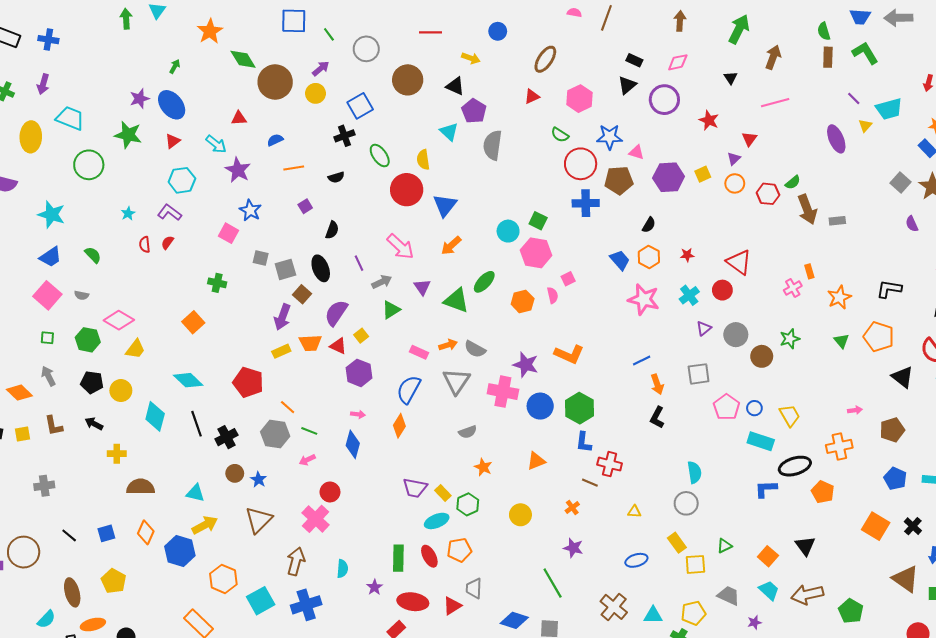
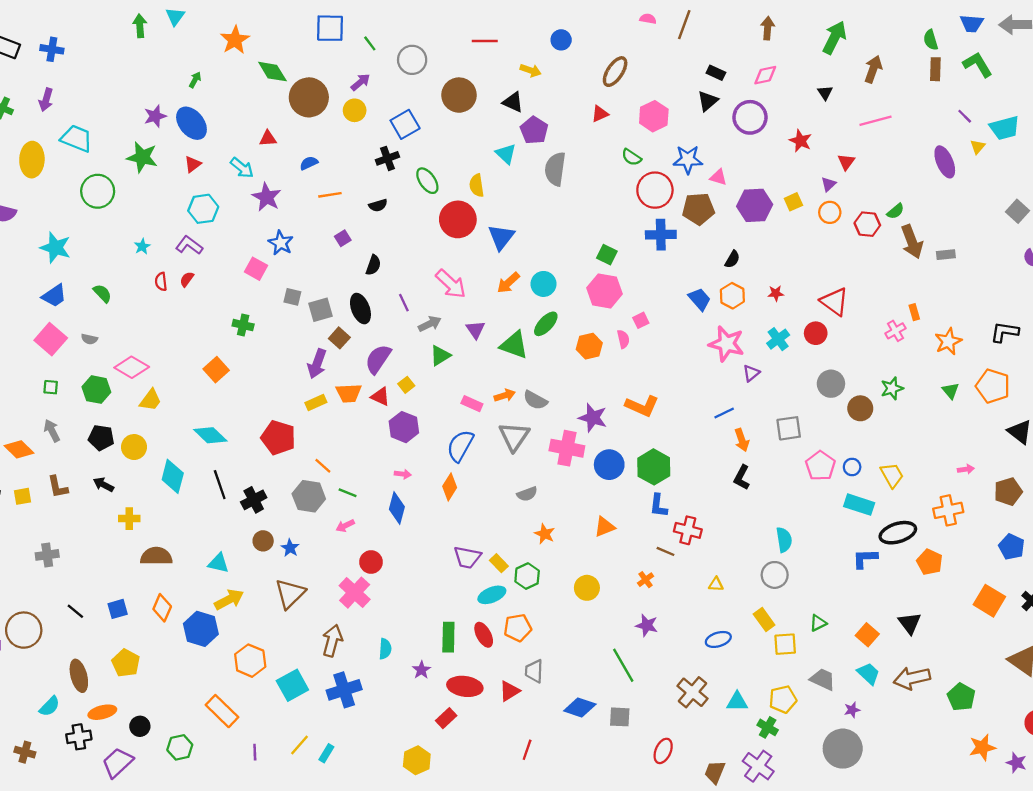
cyan circle: (508, 231) -> (543, 284), moved
purple triangle: (704, 328) -> (751, 373), moved

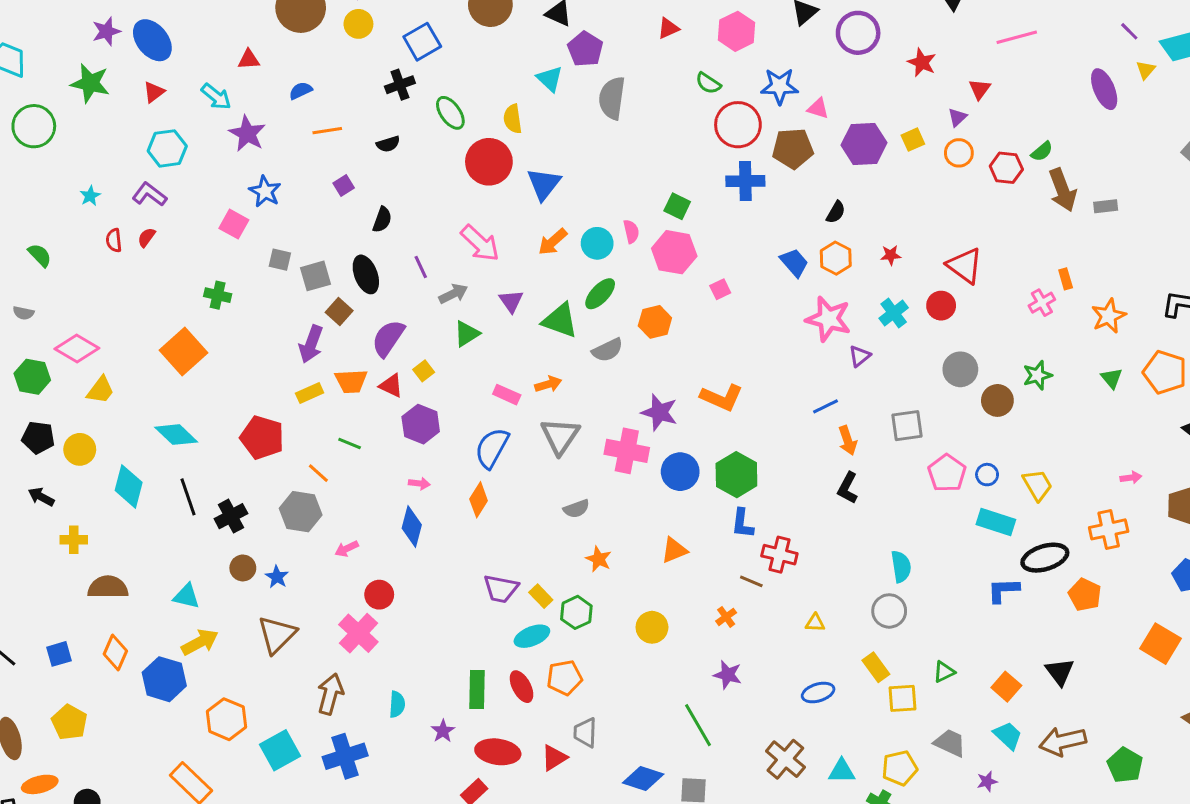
pink semicircle: (623, 339) -> (631, 231), moved
orange square: (216, 370) -> (184, 352), size x1.4
gray semicircle: (535, 400) -> (608, 350), moved, turned -55
green line: (348, 493) -> (350, 443), moved

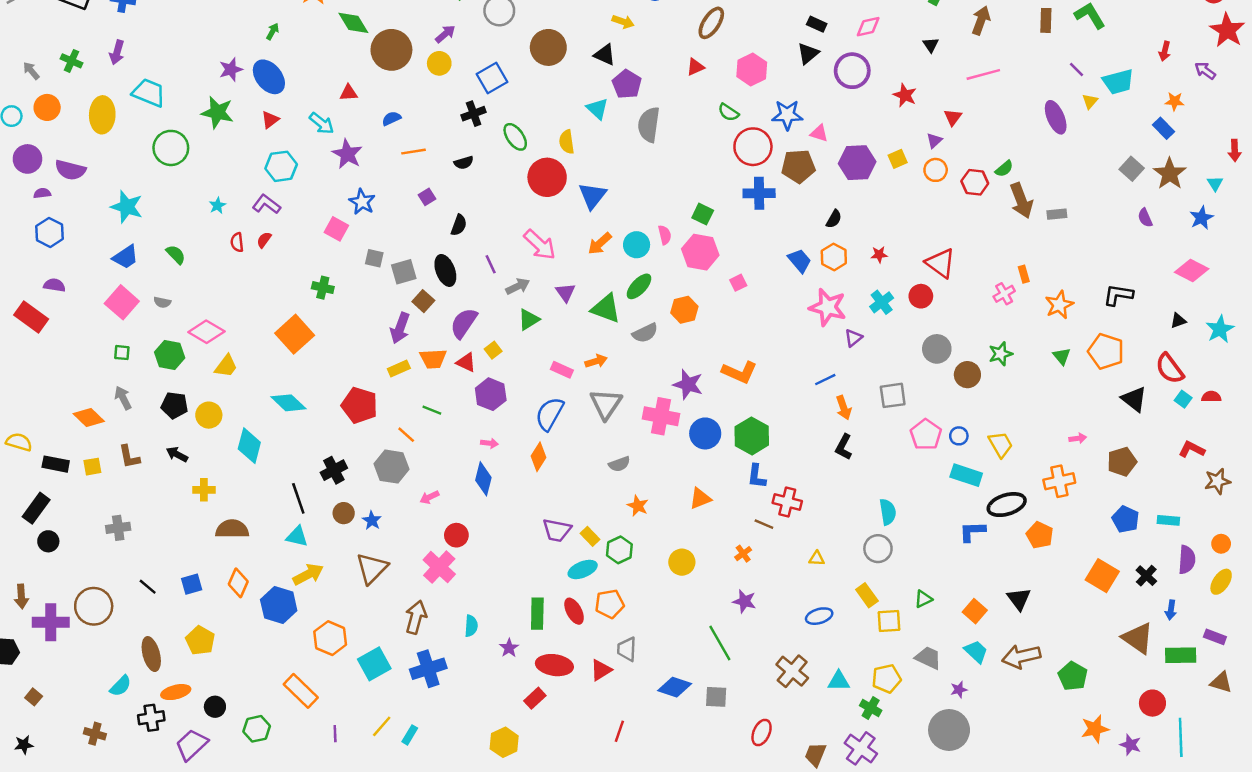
black line: (188, 497) -> (298, 498), moved

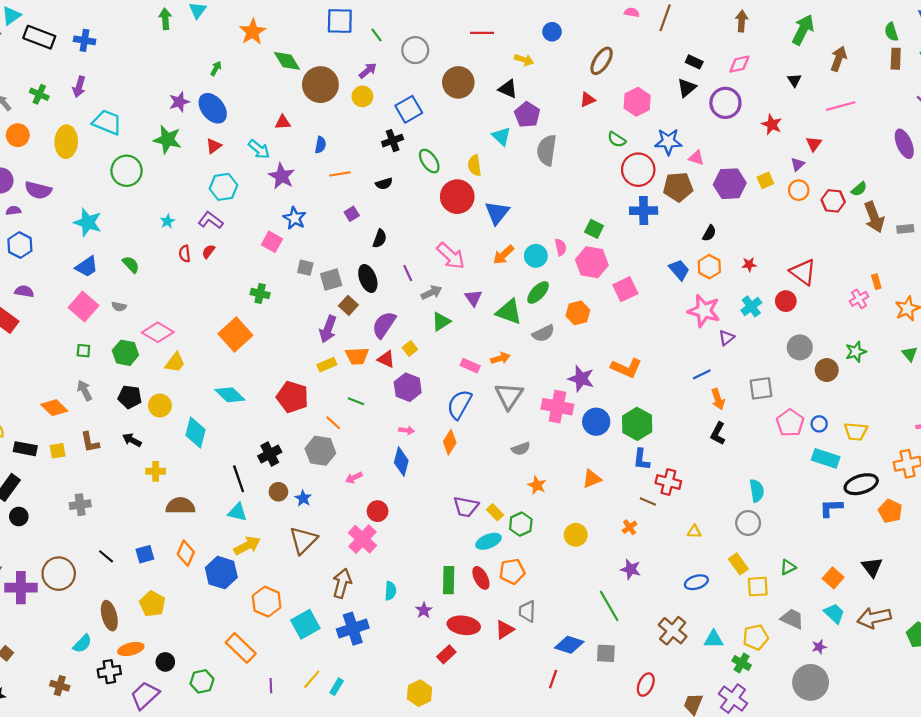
blue semicircle: (391, 118) -> (320, 145), turned 126
pink square: (738, 283) -> (625, 289), size x1.6
yellow trapezoid: (1001, 444) -> (856, 431), turned 125
red line: (619, 731) -> (553, 679), moved

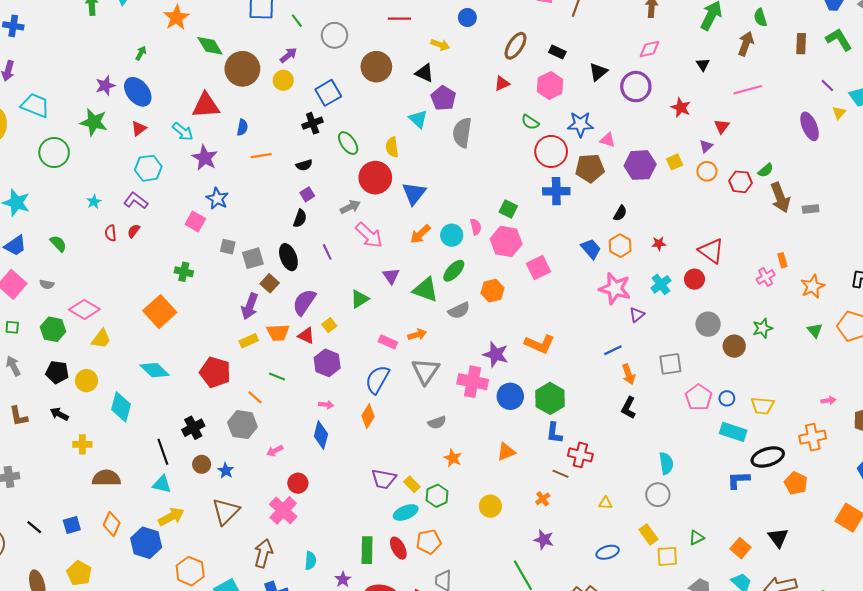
green semicircle: (891, 32) -> (760, 18), moved
black rectangle: (694, 62) -> (557, 52), moved
red triangle: (283, 122) -> (206, 105), size x1.8
purple square: (352, 214) -> (307, 194), moved
gray arrow: (431, 292) -> (350, 207), moved

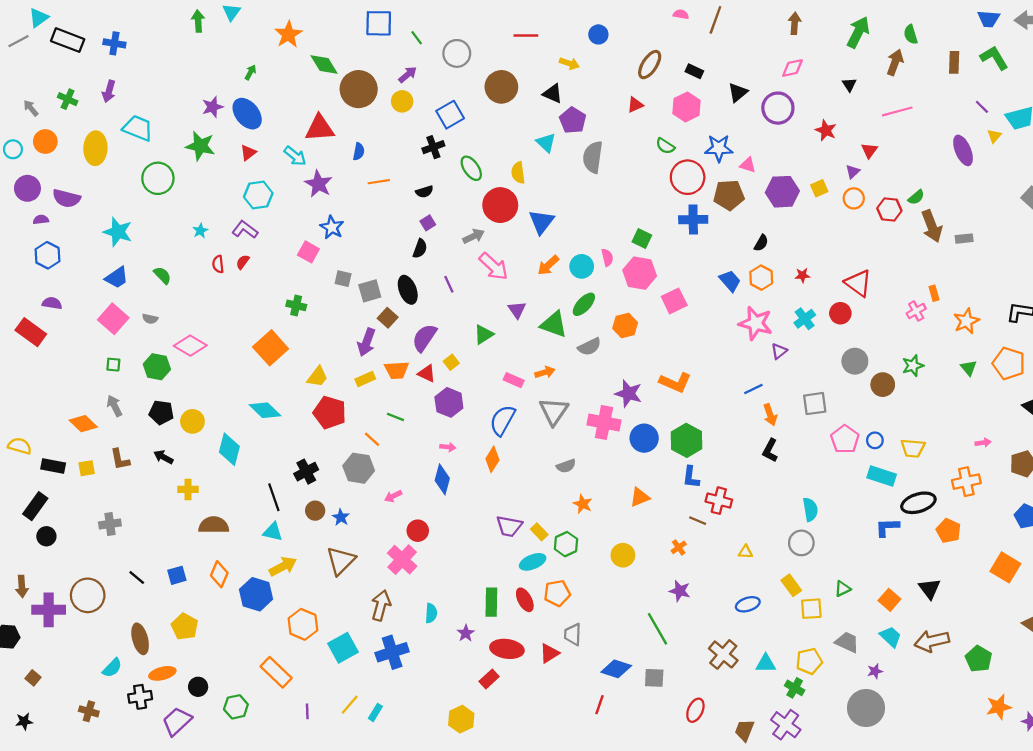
yellow trapezoid: (101, 339) -> (317, 377), moved

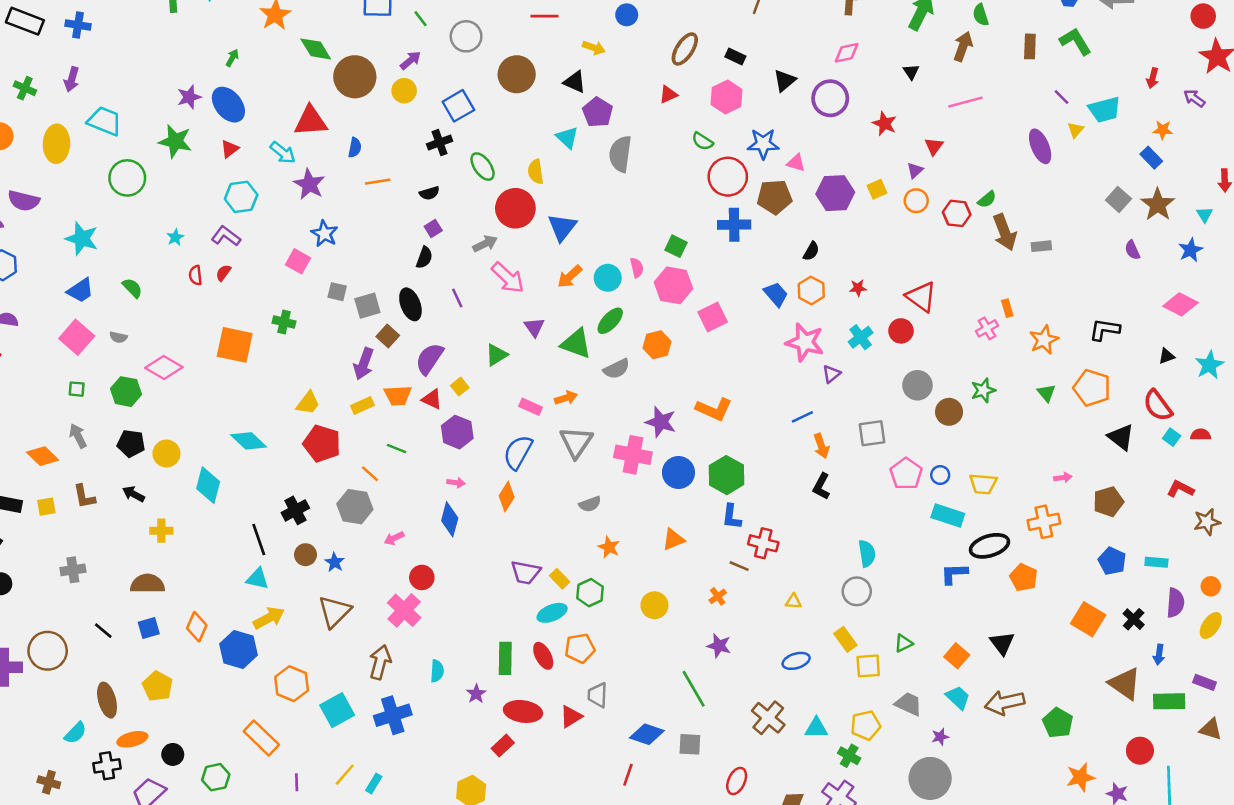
orange square: (271, 348) -> (235, 345), moved, turned -36
brown semicircle: (214, 525) -> (147, 584), moved

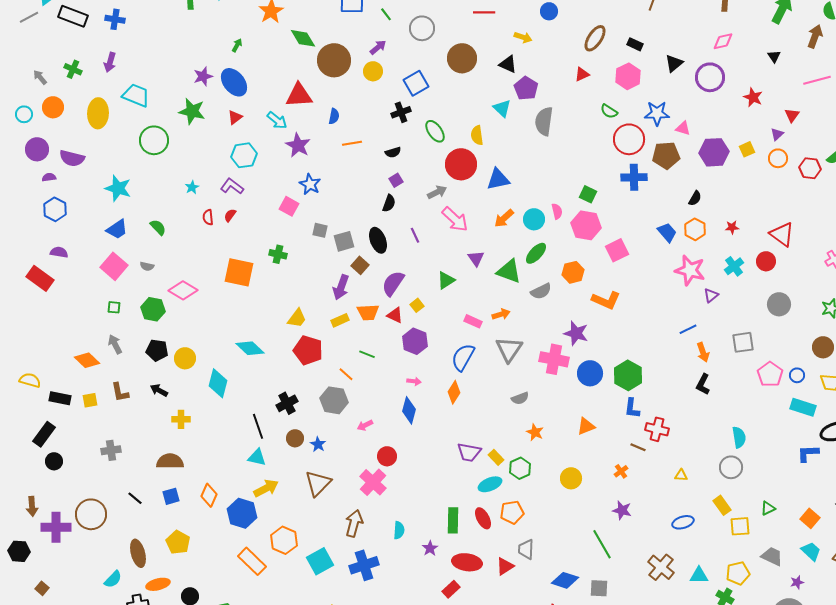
blue triangle: (562, 227) -> (498, 179), turned 40
orange L-shape: (714, 409) -> (606, 300), moved
brown circle: (949, 412) -> (823, 347), moved
orange rectangle: (261, 738) -> (252, 561), moved

